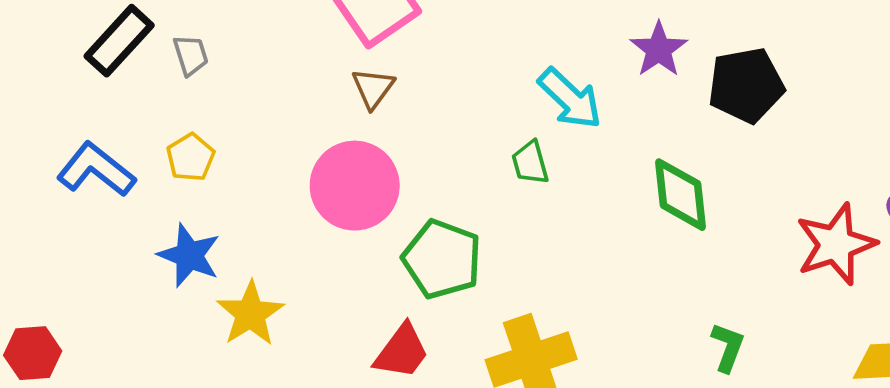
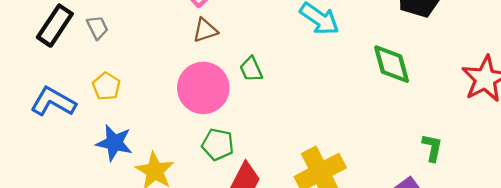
brown triangle: (373, 88) -> (205, 30), turned 44
green trapezoid: (530, 163) -> (251, 69), moved
green pentagon: (442, 259) -> (218, 144), moved, size x0.7

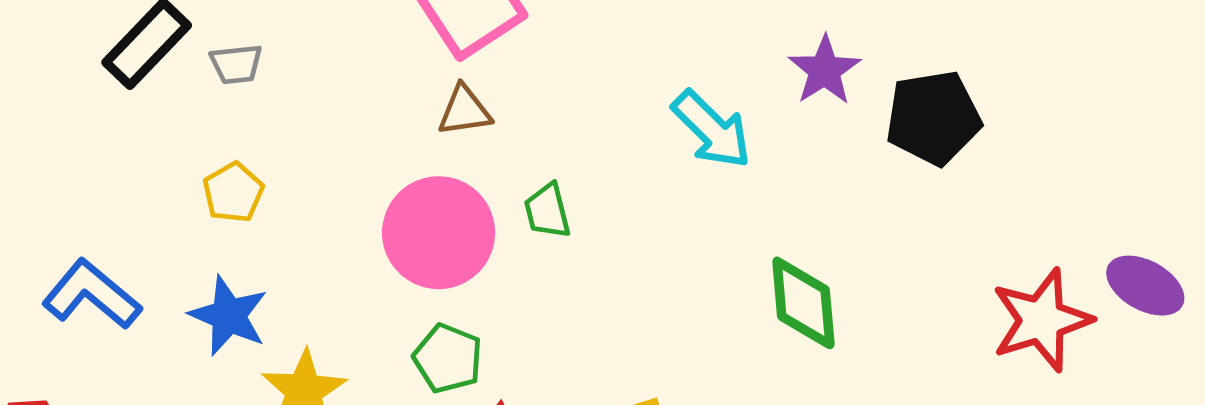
gray trapezoid: (97, 28) -> (236, 64), turned 100
green diamond: (392, 64) -> (803, 303), moved
blue L-shape: (53, 102) -> (91, 294), moved

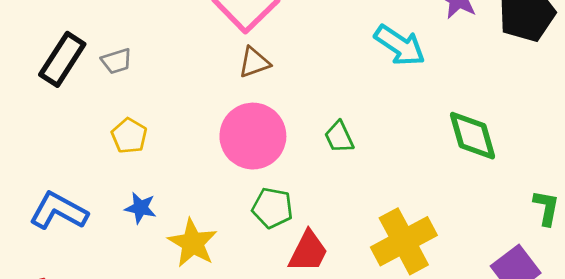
green trapezoid: (547, 211) -> (339, 137), moved
blue star: (229, 316) -> (140, 208), size x0.7

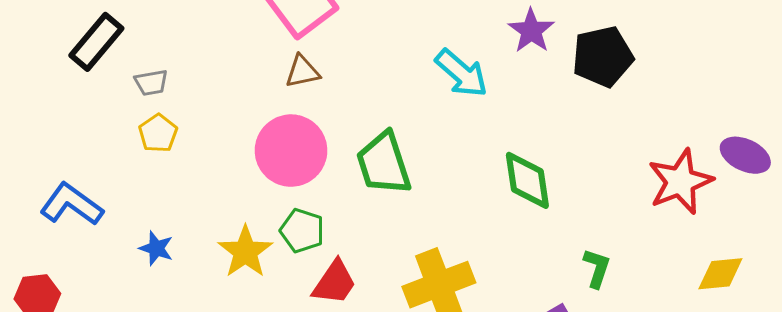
gray trapezoid: (117, 61) -> (151, 83), moved
green trapezoid: (339, 137) -> (384, 163), size x1.8
blue star: (140, 208) -> (156, 248), moved
yellow star: (193, 243) -> (245, 252), moved

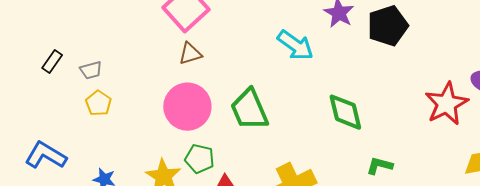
black rectangle: (96, 42) -> (52, 61), moved, size x0.6
green L-shape: (597, 268) -> (380, 166), moved, turned -88

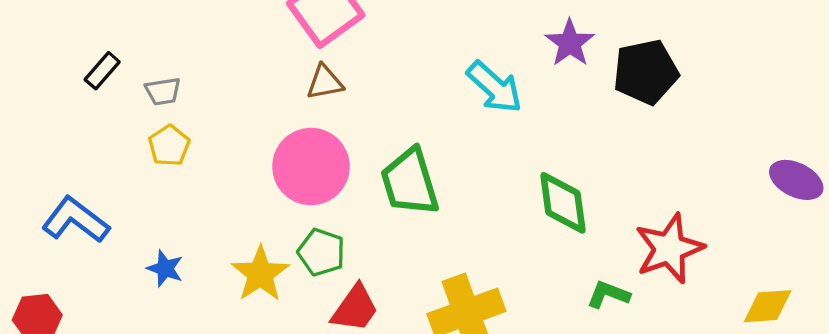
red star: (447, 104) -> (669, 248), moved

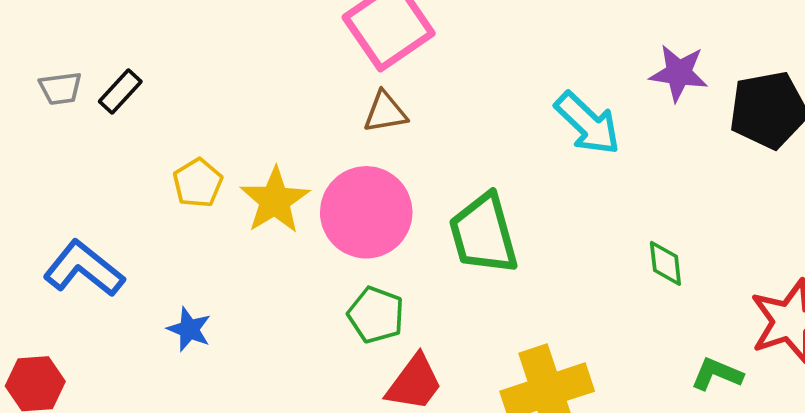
purple star: (570, 43) -> (679, 73), turned -30
gray trapezoid: (163, 91) -> (60, 88), moved
green diamond: (563, 203) -> (665, 263), size x0.6
yellow star: (260, 274) -> (275, 200), moved

